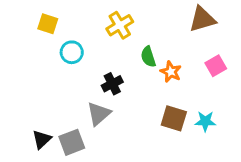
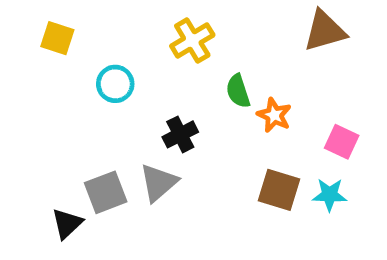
yellow square: (48, 24) -> (57, 38), moved
pink square: (216, 66) -> (342, 142), moved, turned -35
gray square: (72, 142) -> (106, 192), moved

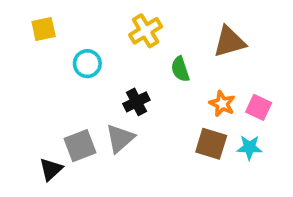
brown triangle: (325, 31) -> (229, 42), moved
yellow square: (57, 38) -> (44, 29), turned -30
orange star: (274, 115) -> (222, 104), moved

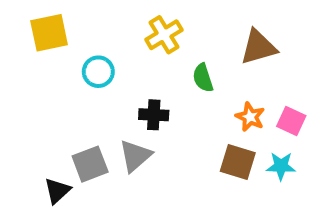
yellow square: (44, 29) -> (49, 33), size x1.4
black cross: (136, 102) -> (154, 115), turned 30

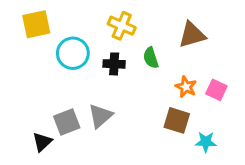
yellow cross: (164, 35) -> (122, 26), turned -36
cyan circle: (98, 72) -> (73, 53), size x1.4
black cross: (154, 115) -> (114, 64), moved
cyan star: (281, 166) -> (206, 142), moved

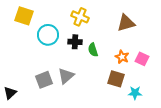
yellow square: (36, 24) -> (24, 16), turned 30
green semicircle: (151, 58) -> (93, 50), moved
black triangle: (42, 142) -> (10, 93), moved

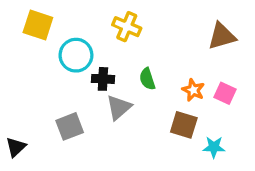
brown triangle: (126, 23) -> (222, 36), moved
black cross: (75, 42) -> (103, 79), moved
gray triangle: (66, 76) -> (119, 107), moved

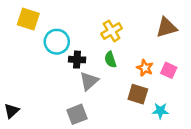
yellow cross: (127, 27) -> (112, 31), moved, turned 36
gray square: (70, 126) -> (77, 114), moved

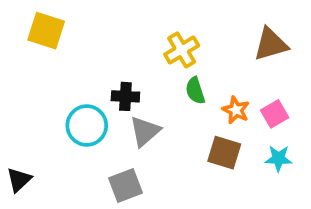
cyan circle: (57, 42) -> (87, 126), moved
green semicircle: (110, 60) -> (195, 91), moved
pink square: (169, 70) -> (275, 114), turned 35
cyan star: (160, 111) -> (278, 158), moved

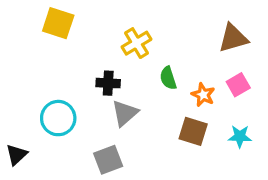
yellow square: (46, 31) -> (58, 23), moved
yellow cross: (182, 50) -> (136, 43), moved
pink square: (275, 114) -> (238, 85), moved
cyan circle: (87, 126) -> (58, 118), moved

